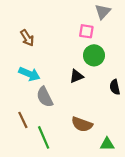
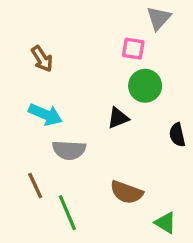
gray semicircle: (45, 97) -> (69, 150), turned -60
green triangle: (107, 144) -> (165, 223), turned 32

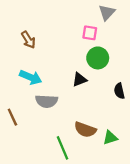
brown line: (35, 186) -> (12, 117), moved
green line: (67, 213) -> (62, 148), moved
green triangle: (165, 223) -> (110, 138), moved, turned -49

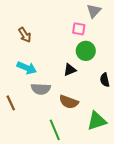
brown semicircle: (85, 130) -> (69, 102), moved
green triangle: (110, 138) -> (97, 121), size x1.5

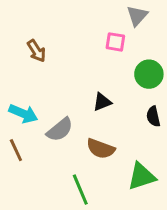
green circle: (86, 51) -> (149, 74), moved
cyan arrow: (27, 68) -> (23, 114), moved
gray semicircle: (41, 89) -> (60, 130), turned -42

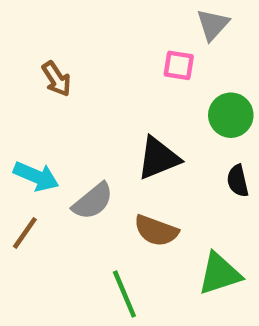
black triangle: (102, 102) -> (158, 158), size x1.5
brown line: (16, 150) -> (25, 233), turned 60

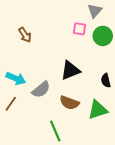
green circle: (231, 115) -> (103, 36), moved
green triangle: (220, 274) -> (98, 110), moved

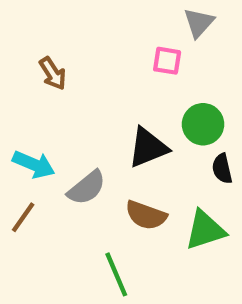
green circle: (103, 36) -> (203, 124), moved

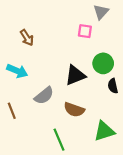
cyan arrow: (34, 164) -> (17, 71), moved
brown line: (23, 217) -> (12, 111), turned -56
green triangle: (205, 230) -> (104, 131), moved

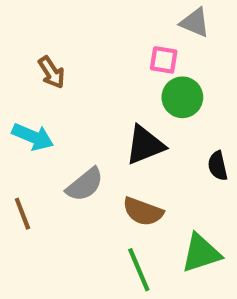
gray triangle: (101, 12) -> (195, 23), turned -49
green circle: (103, 63) -> (182, 97), moved
green line: (59, 140) -> (139, 270), moved

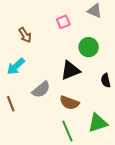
pink square: (164, 60) -> (63, 22), moved, turned -32
cyan arrow: (33, 137) -> (16, 66), turned 114

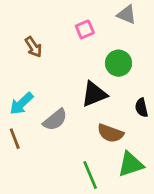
cyan arrow: (16, 66) -> (21, 104), moved
brown semicircle: (69, 103) -> (110, 133), moved

